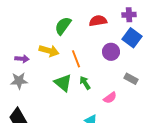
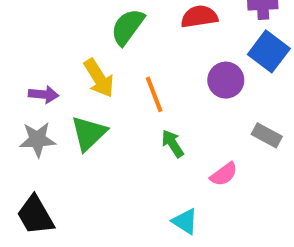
yellow arrow: (49, 51) -> (99, 78), turned 42
green triangle: (63, 83) -> (89, 133), moved, turned 36

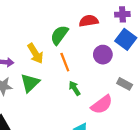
green semicircle: (128, 27) -> (59, 35), moved
pink semicircle: (224, 174) -> (102, 105), size x1.5

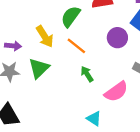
orange line: (65, 62) -> (76, 46), turned -30

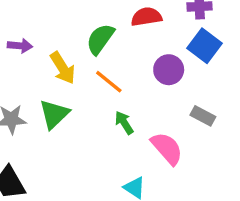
purple arrow: (13, 46) -> (20, 46), moved
pink semicircle: (116, 92) -> (167, 148), turned -95

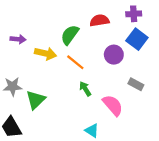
yellow arrow: (63, 68) -> (46, 53), turned -45
green triangle: (54, 114) -> (36, 100), moved

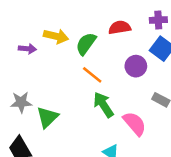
yellow arrow: (46, 53) -> (56, 36), moved
green arrow: (85, 89) -> (103, 105), size x1.5

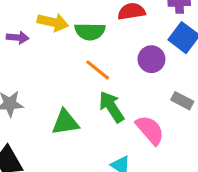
green semicircle: (86, 44) -> (90, 31), turned -125
green triangle: (47, 117) -> (65, 122), moved, turned 35

